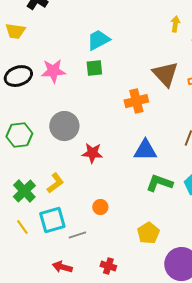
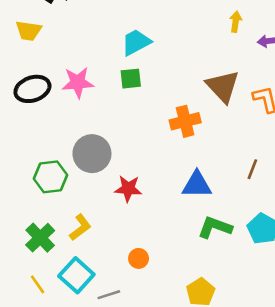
green hexagon: (19, 135) -> (51, 177), moved
cyan square: (52, 220) -> (76, 275), turned -32

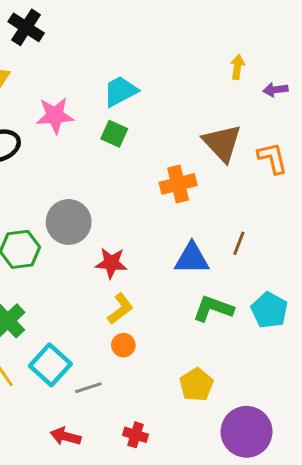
green square: (131, 79) -> (114, 134), turned 30
pink star: (78, 82) -> (55, 116), moved
brown line: (252, 169) -> (239, 243), moved
yellow L-shape: (80, 227) -> (120, 309), moved

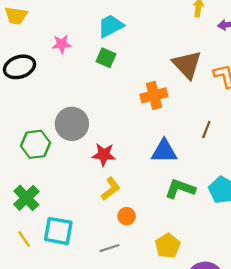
pink star: (55, 116) -> (62, 44), size x0.7
brown line: (239, 243) -> (206, 130), moved
orange circle: (123, 345) -> (127, 216), moved
cyan square: (50, 365) -> (58, 231), turned -32
gray line: (88, 388) -> (109, 248), moved

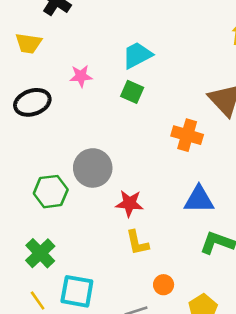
orange cross: (154, 95) -> (187, 135), turned 30
yellow L-shape: (111, 189) -> (137, 243), turned 115
orange circle: (127, 216) -> (164, 285), moved

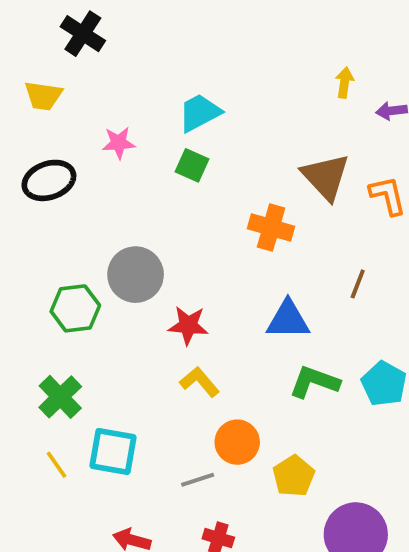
yellow L-shape: (137, 243) -> (200, 382), turned 152
orange circle: (164, 285) -> (237, 442), size x1.5

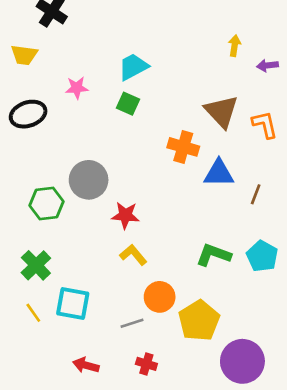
brown line: (358, 284) -> (256, 194), moved
blue triangle: (288, 320) -> (219, 173), moved
yellow pentagon: (294, 476) -> (199, 321), size x1.4

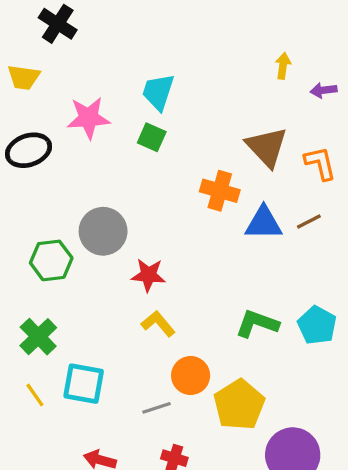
cyan trapezoid: (133, 67) -> (158, 92), turned -44
pink star: (77, 88) -> (88, 118), size x1.5
brown line: (256, 194) -> (309, 222), moved, turned 42

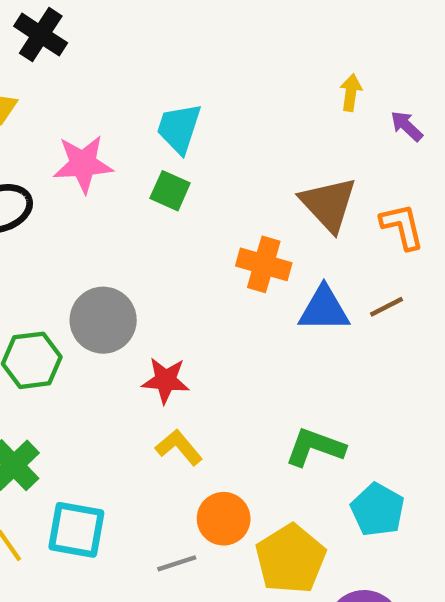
purple arrow: (323, 90) -> (407, 126), turned 50
cyan pentagon: (317, 325) -> (378, 510), moved

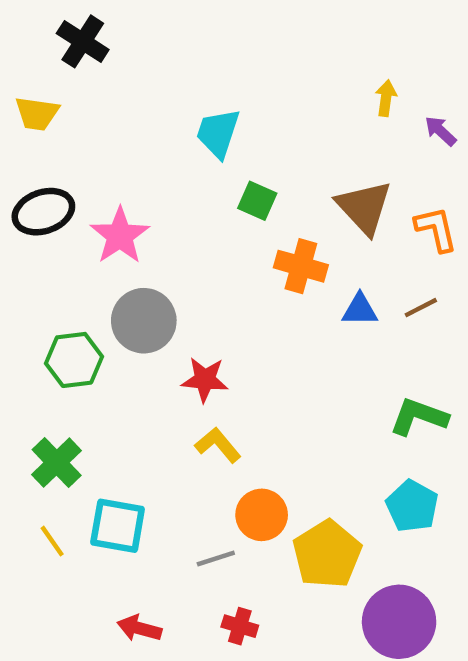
pink star: (83, 164) -> (120, 236), moved, turned -30
green square: (170, 191) -> (257, 201), moved
blue triangle: (324, 309) -> (360, 310), size x0.7
green L-shape: (315, 447) -> (419, 417), moved

